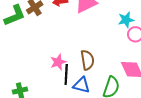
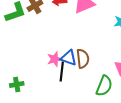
blue triangle: (81, 85) -> (69, 58), moved

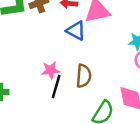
blue triangle: (69, 58) -> (76, 31), moved

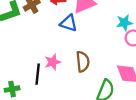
black line: (56, 86) -> (38, 74), moved

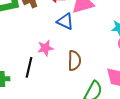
pink star: (53, 62) -> (45, 48), moved

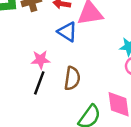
black line: (29, 67) -> (39, 83), moved

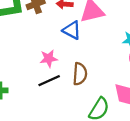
black line: (39, 83) -> (49, 81), turned 50

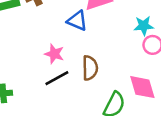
pink star: (49, 58) -> (54, 54), turned 30

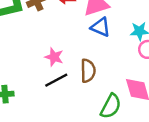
blue triangle: (77, 21) -> (101, 27), moved

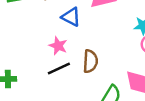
blue triangle: (101, 27) -> (71, 17), moved

